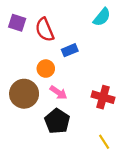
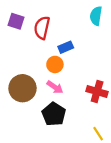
cyan semicircle: (102, 17) -> (96, 16), turned 150
red semicircle: (45, 30) -> (42, 28), turned 35
orange circle: (46, 69) -> (55, 64), moved

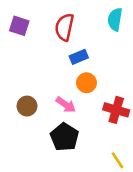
red semicircle: (42, 28) -> (64, 27), moved
orange circle: (55, 64) -> (86, 83), moved
brown circle: (22, 88) -> (27, 106), size x0.6

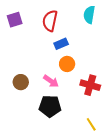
purple square: (19, 26) -> (15, 20), turned -35
black pentagon: (64, 137) -> (50, 106), turned -30

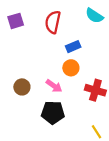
cyan semicircle: (89, 15) -> (94, 16), turned -66
blue rectangle: (61, 44) -> (73, 47), moved

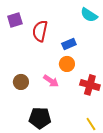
red semicircle: (53, 22) -> (40, 31), moved
black pentagon: (53, 113) -> (40, 118), moved

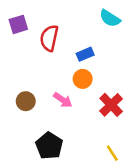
red cross: (90, 85) -> (111, 105), turned 30
black pentagon: (40, 118) -> (49, 146), turned 30

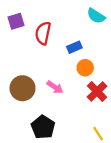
orange circle: (83, 79) -> (85, 68), moved
brown circle: (26, 101) -> (23, 88), size x1.5

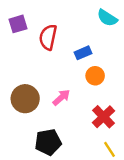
pink arrow: (55, 87) -> (61, 97), turned -77
red cross: (97, 91) -> (104, 117), moved
black pentagon: (43, 127) -> (48, 142), turned 30

